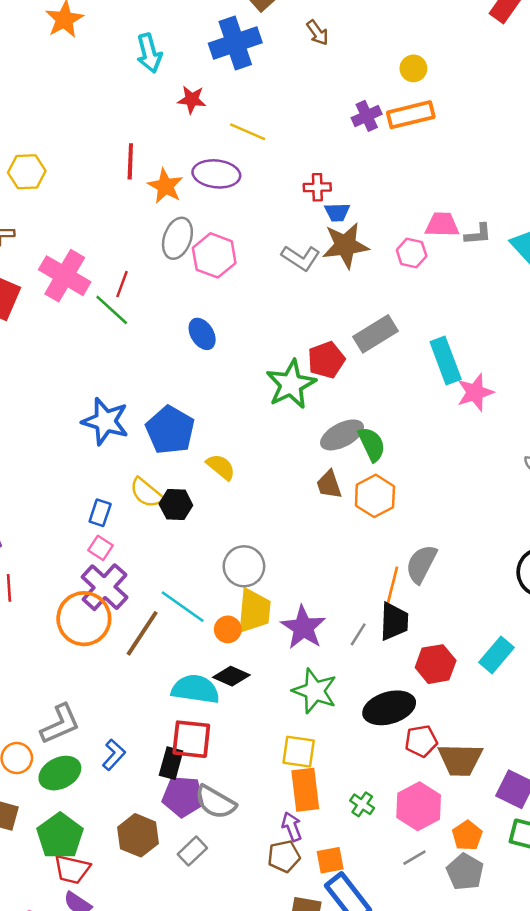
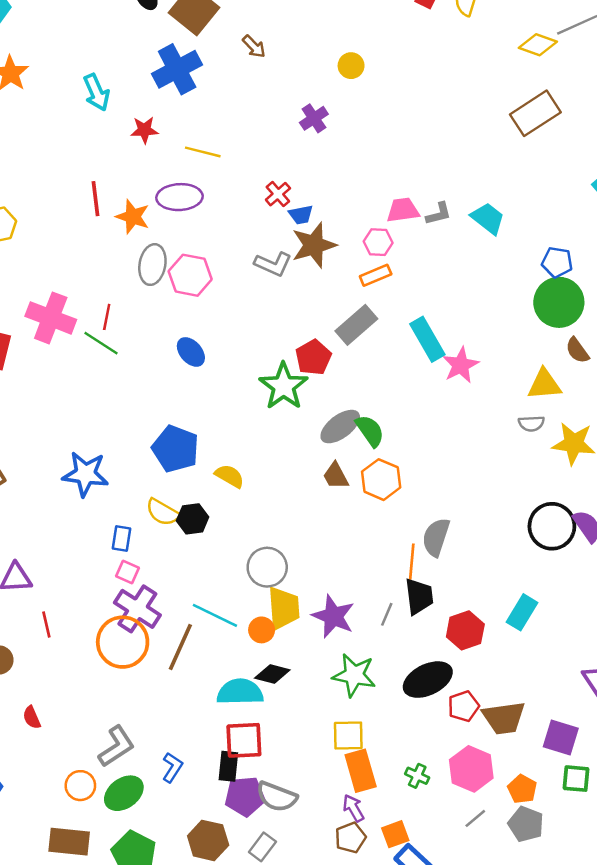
orange rectangle: (411, 115) -> (376, 275), moved, size x0.7
red cross: (317, 187) -> (278, 194), turned -30
blue star: (105, 421) -> (85, 474), moved

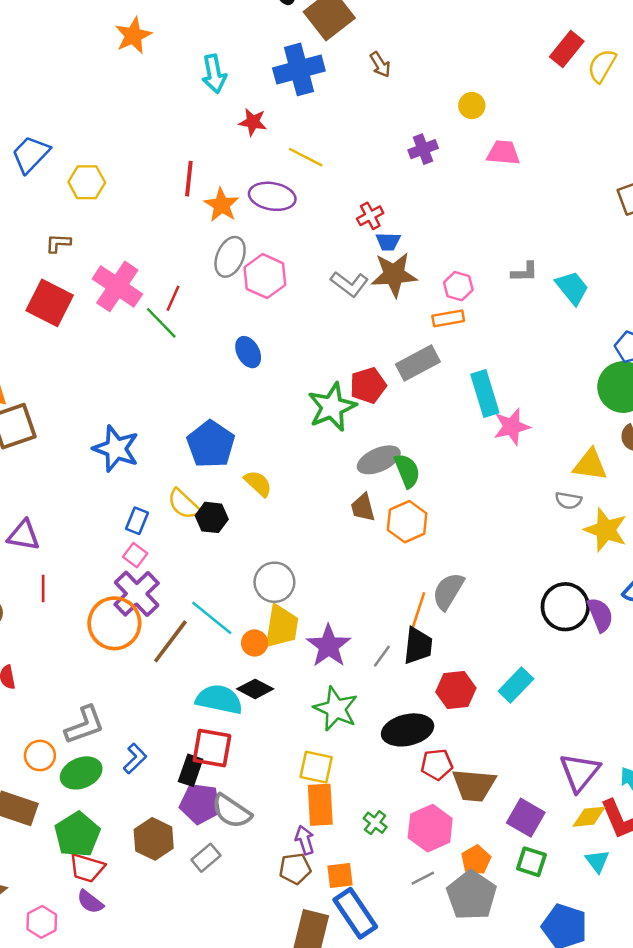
pink trapezoid: (403, 210) -> (503, 153), moved
gray pentagon: (526, 824) -> (472, 895), size x1.4

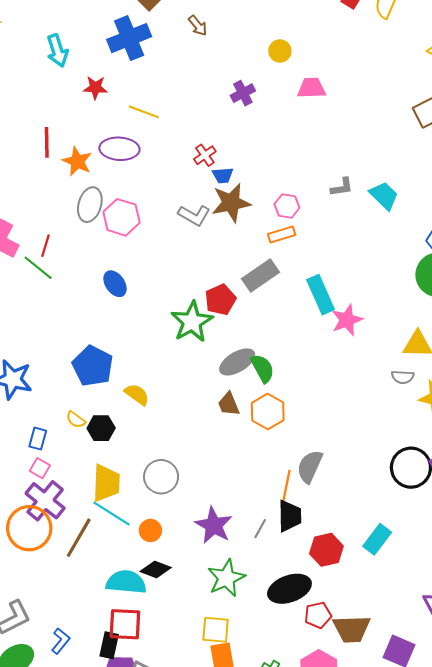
yellow semicircle: (184, 504) -> (76, 420), size x0.7
yellow trapezoid: (281, 626) -> (106, 483), moved
green star: (336, 709) -> (226, 578), turned 30

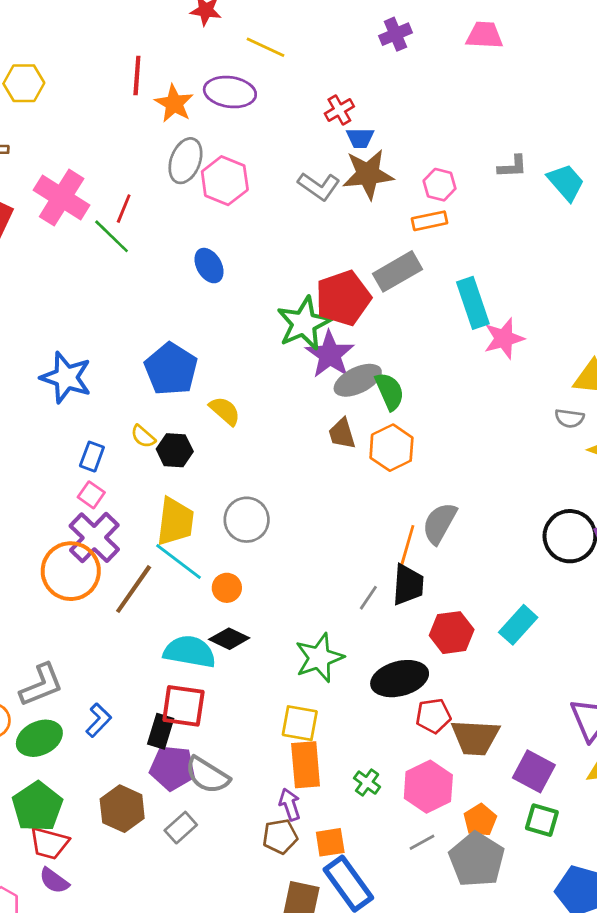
red pentagon: (220, 300) -> (343, 298), size x1.4
purple star: (214, 525) -> (330, 354), moved

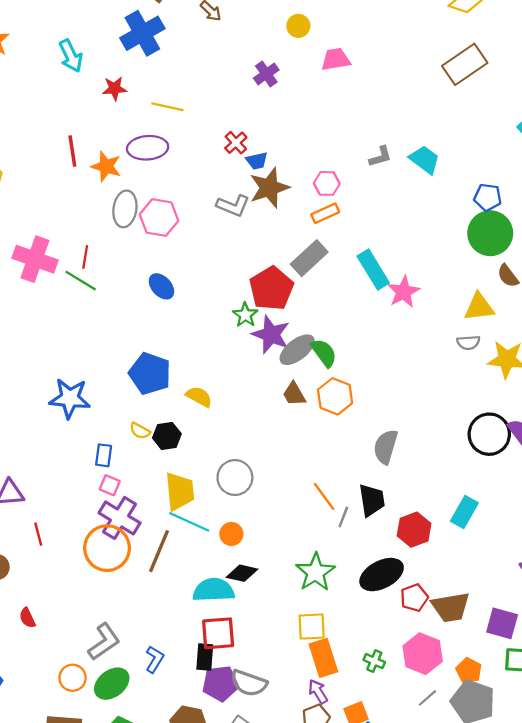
green star: (304, 323) -> (245, 315), size x0.6
orange line: (407, 545) -> (324, 496), moved, turned -40

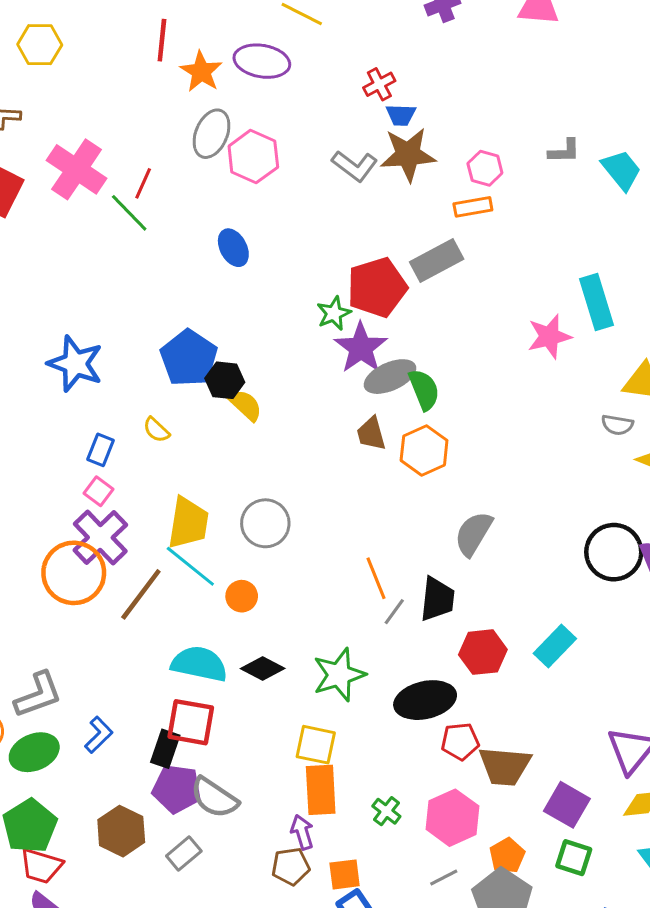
cyan rectangle: (373, 269) -> (596, 302), moved
black hexagon: (167, 436) -> (225, 380), moved
black diamond: (242, 573) -> (263, 668), moved

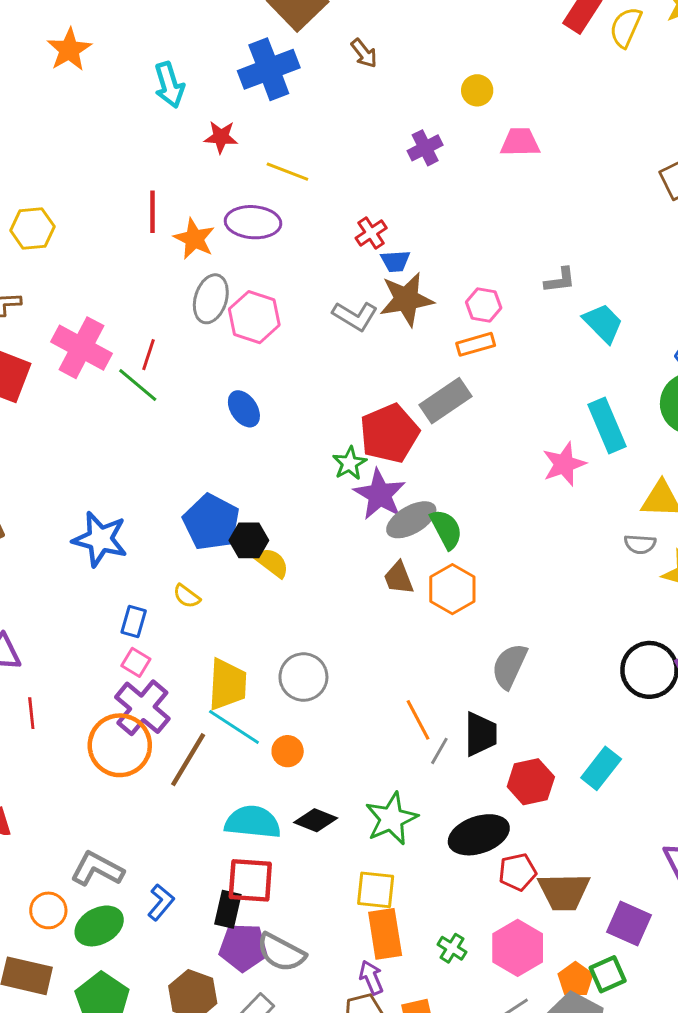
cyan trapezoid: (621, 170) -> (603, 323), moved
gray L-shape: (38, 695) -> (97, 869), turned -126
green square: (574, 858) -> (608, 974), moved, turned -36

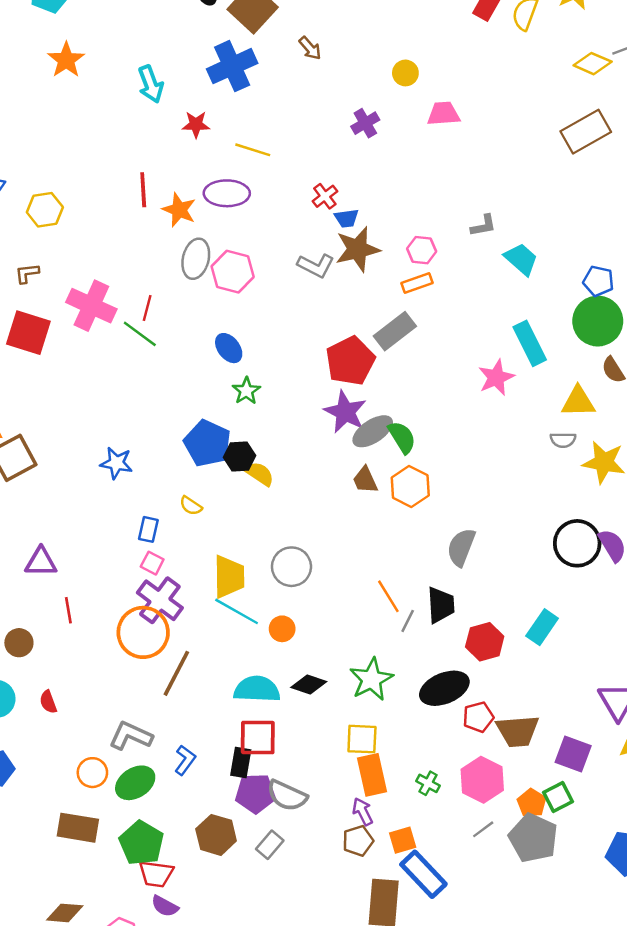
green star: (350, 463) -> (246, 391), moved
blue star: (100, 539) -> (116, 463), size x0.7
brown line: (188, 760) -> (176, 673), moved

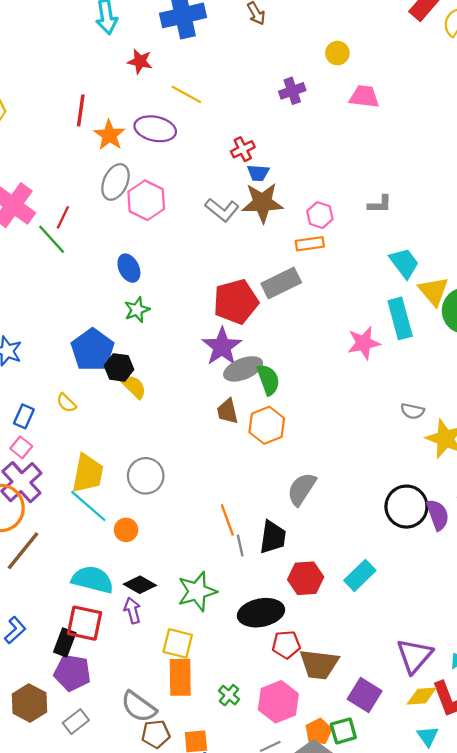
cyan trapezoid: (521, 259) -> (404, 263), moved
yellow triangle: (578, 402) -> (433, 291), moved, turned 40
gray line: (408, 621) -> (240, 546), turned -50
gray semicircle: (287, 796) -> (139, 707), moved
purple arrow: (363, 812) -> (132, 610), moved

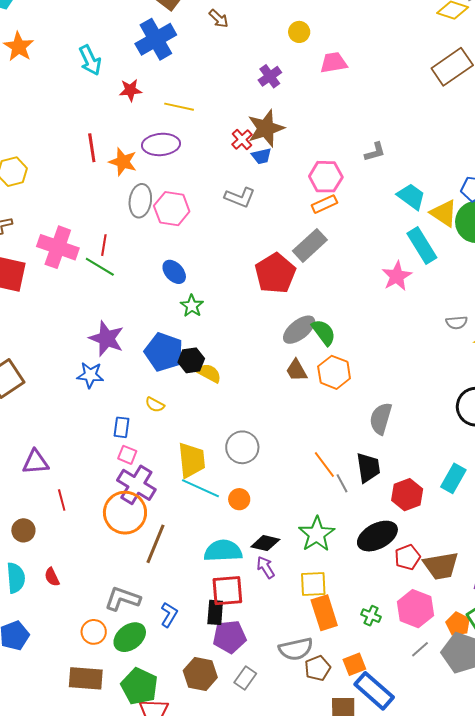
brown star: (262, 203) -> (266, 128), moved
pink hexagon: (320, 215) -> (326, 177), size x1.4
purple star: (222, 347) -> (106, 339), moved
gray semicircle: (139, 707) -> (296, 649), turned -32

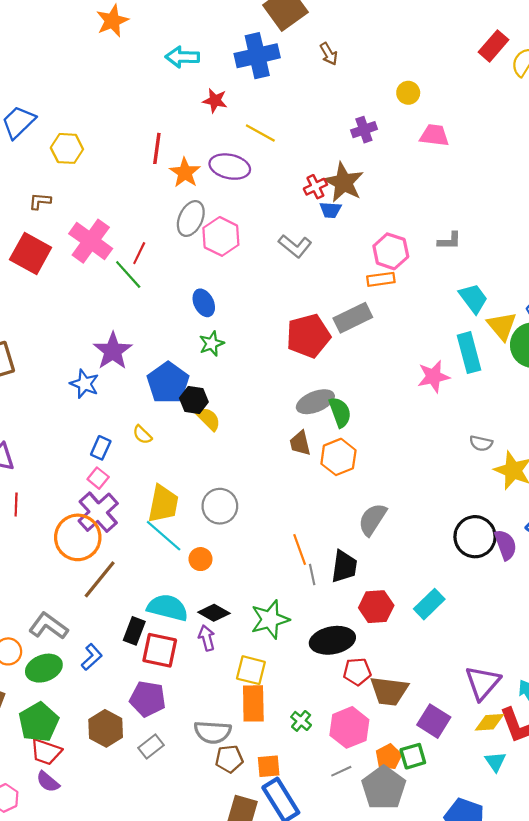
cyan arrow: (90, 60) -> (182, 57), turned 100
brown star: (266, 128) -> (344, 182), turned 30
black rectangle: (215, 612) -> (134, 631), moved

